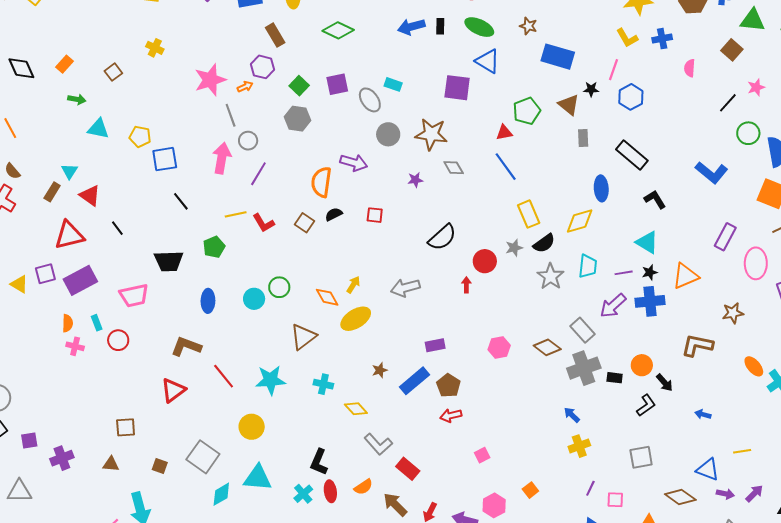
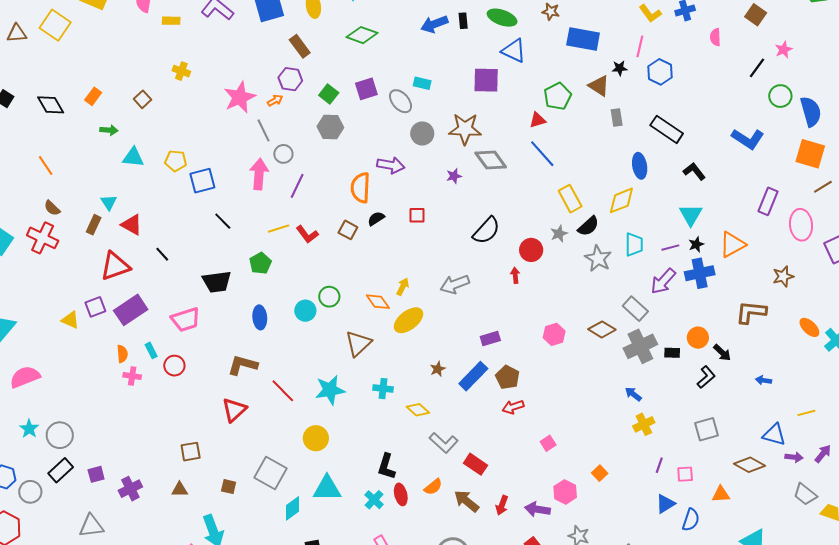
gray diamond: (454, 168) -> (491, 160), size x1.5
cyan triangle: (647, 242) -> (691, 215), turned 35

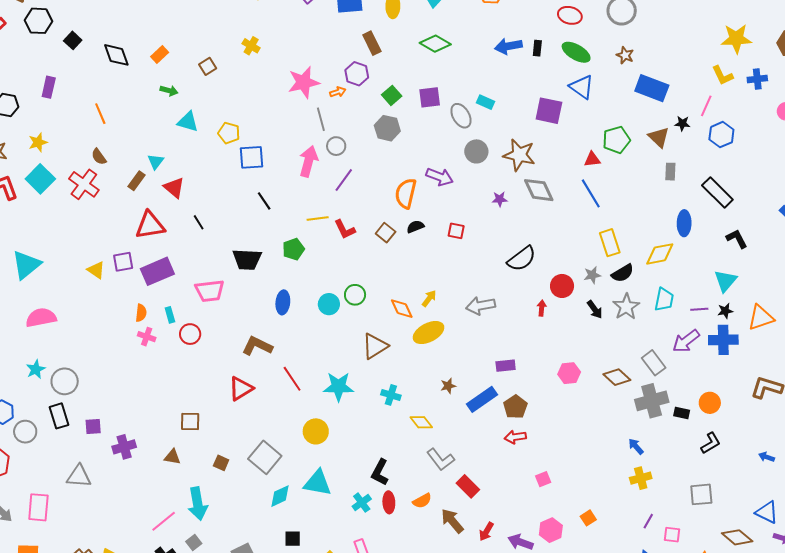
black arrow: (722, 353) -> (595, 309), moved
black rectangle: (61, 470) -> (59, 416), turned -75

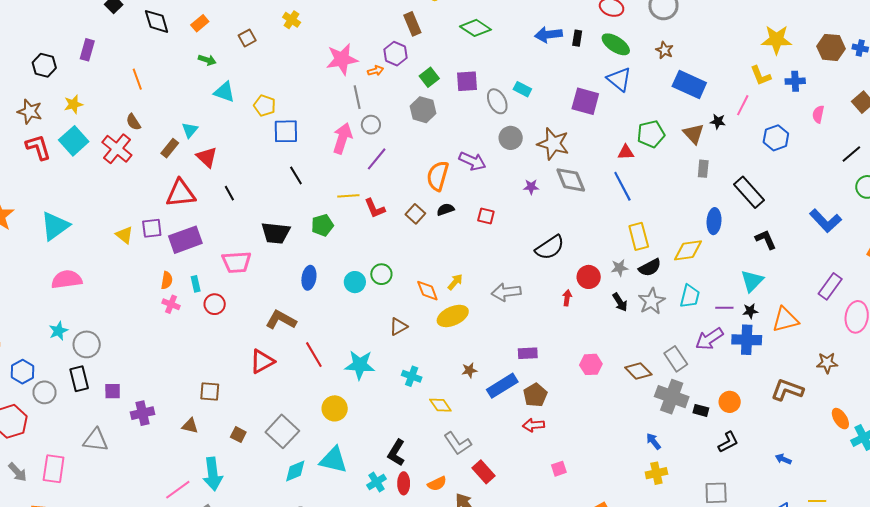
blue hexagon: (721, 135) -> (776, 138), moved
brown triangle: (375, 346) -> (398, 327), size x0.7
gray cross: (652, 401) -> (672, 397), turned 32

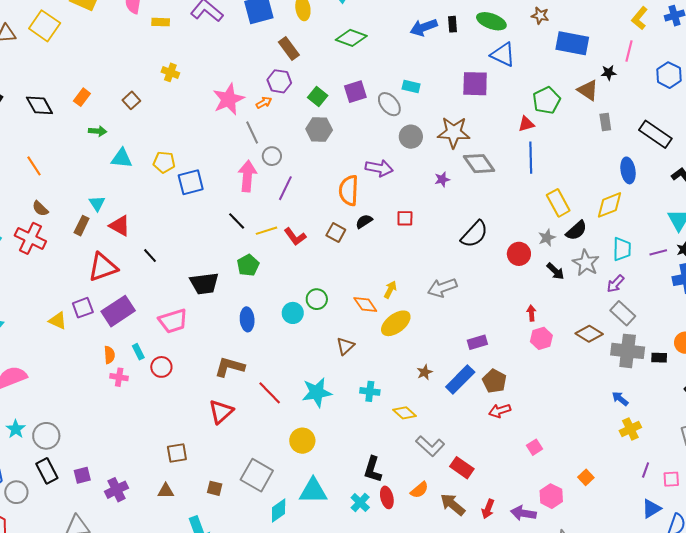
yellow L-shape: (761, 76) -> (640, 18), turned 75
black line: (296, 175) -> (237, 221), moved
blue line: (622, 186) -> (531, 158), turned 40
red arrow: (567, 298) -> (531, 313), moved
purple arrow: (709, 339) -> (615, 284), moved, size x0.7

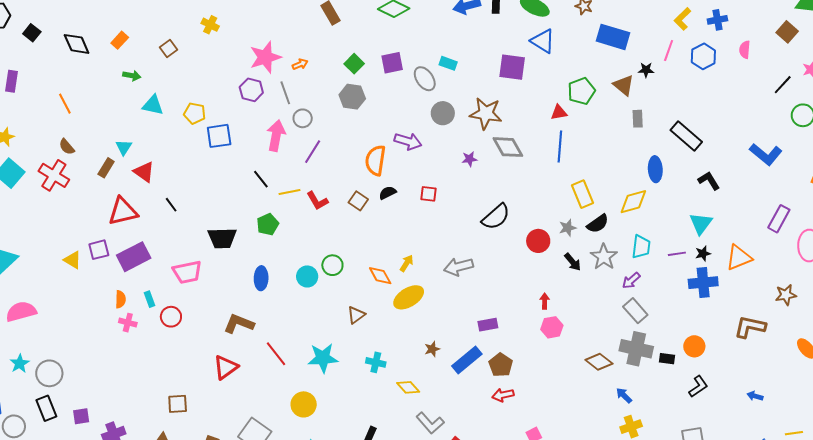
blue hexagon: (669, 75) -> (703, 56), moved
purple hexagon: (279, 81) -> (251, 90), moved
brown diamond: (589, 334) -> (599, 362), moved

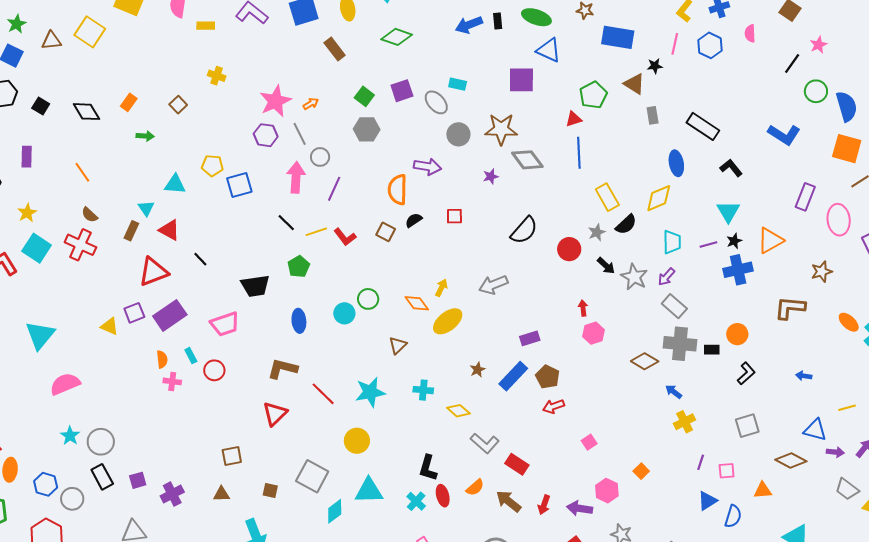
cyan triangle: (153, 105) -> (175, 184), moved
gray star: (604, 257) -> (634, 277), moved

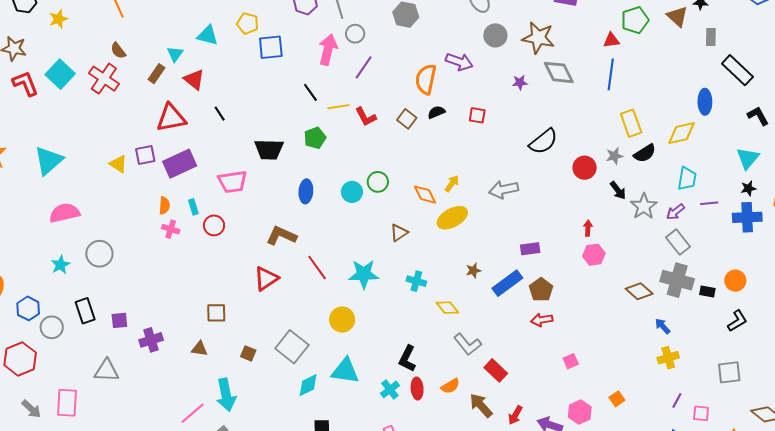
gray rectangle: (653, 115) -> (711, 37), moved
yellow star: (27, 213) -> (58, 19), moved
purple line: (708, 245) -> (709, 203), moved
gray circle: (101, 442) -> (99, 254), moved

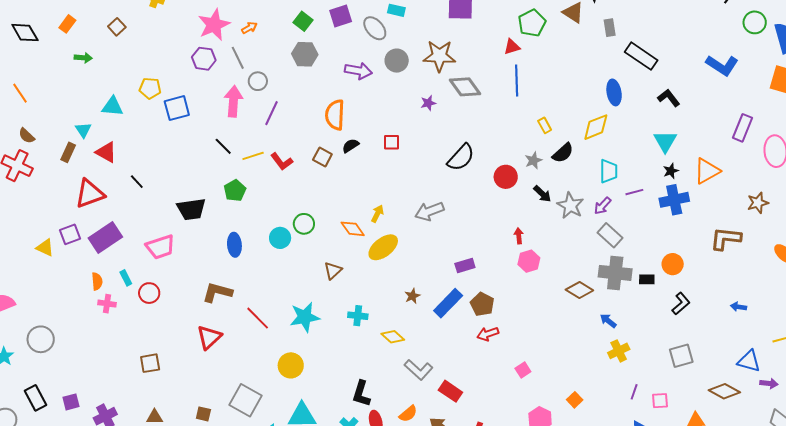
purple arrow: (459, 62) -> (358, 71), moved
yellow rectangle: (631, 123) -> (545, 125), size x0.6
brown square: (216, 313) -> (150, 363), moved

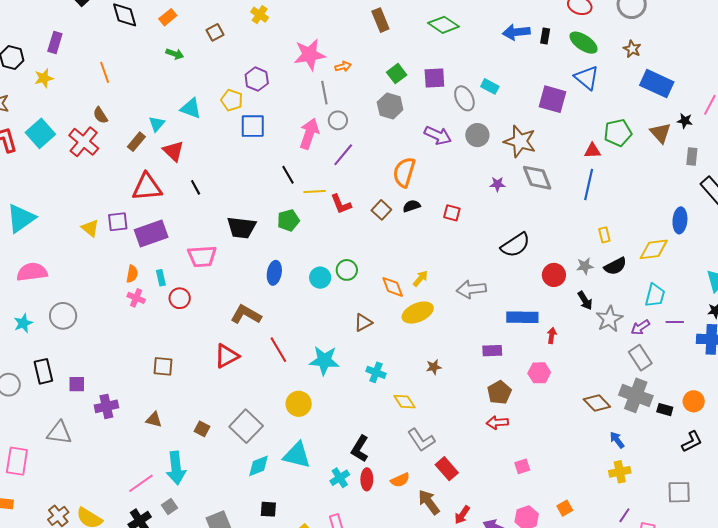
purple hexagon: (204, 59) -> (257, 79), moved
pink hexagon: (529, 261) -> (539, 373), moved
blue rectangle: (448, 303) -> (522, 317), moved, turned 32

